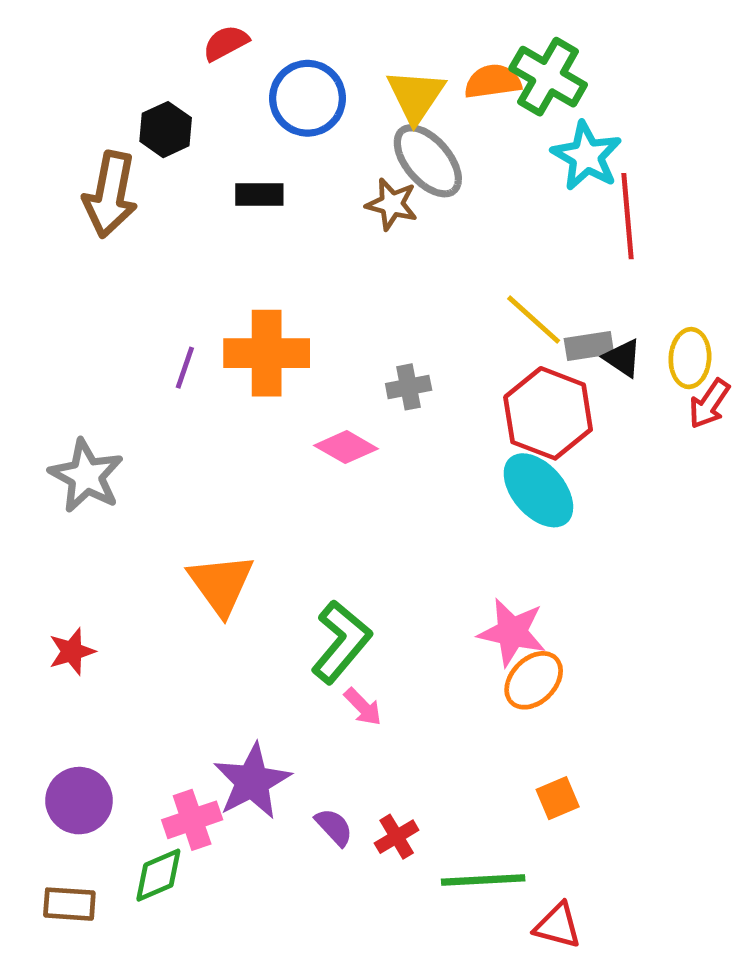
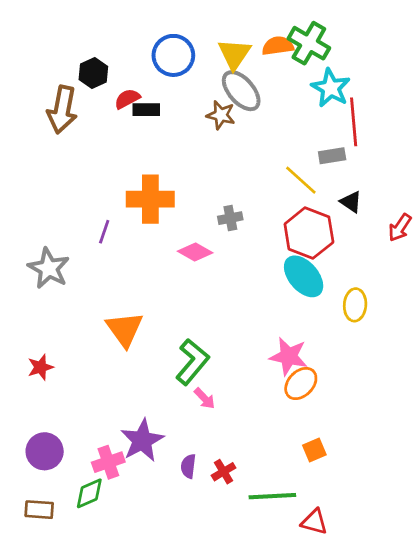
red semicircle: (226, 43) -> (127, 99), moved
gray rectangle: (589, 346) -> (332, 156), moved
yellow ellipse: (690, 358) -> (355, 305), moved
purple line: (185, 368) -> (104, 232), moved
purple semicircle: (334, 827) -> (188, 466), turned -130

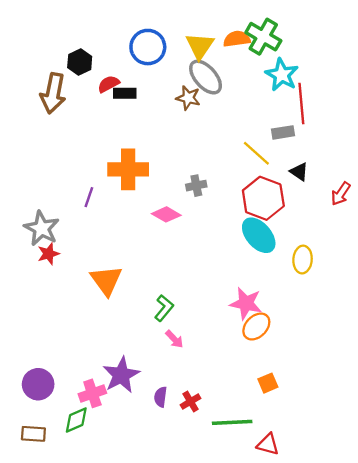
green L-shape: (192, 362) -> (164, 308), size x0.7
red star: (41, 367) -> (48, 254), moved

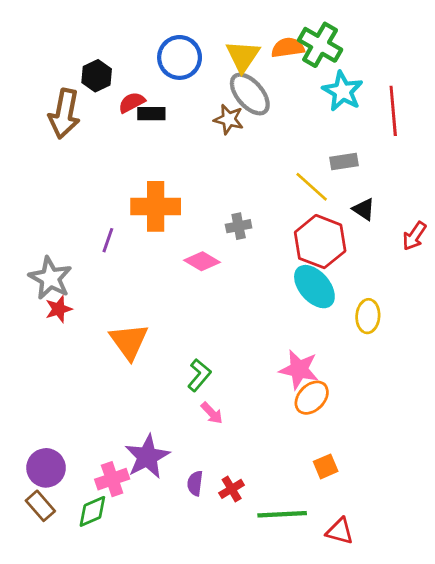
red line: (301, 104) -> (393, 111), moved
brown rectangle: (33, 434) -> (40, 506), moved, turned 45
red triangle: (268, 444) -> (340, 531), moved

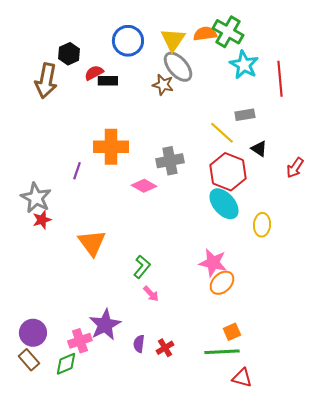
gray cross: (239, 226) -> (170, 161), size x1.5
green line: (282, 514) -> (222, 352), moved

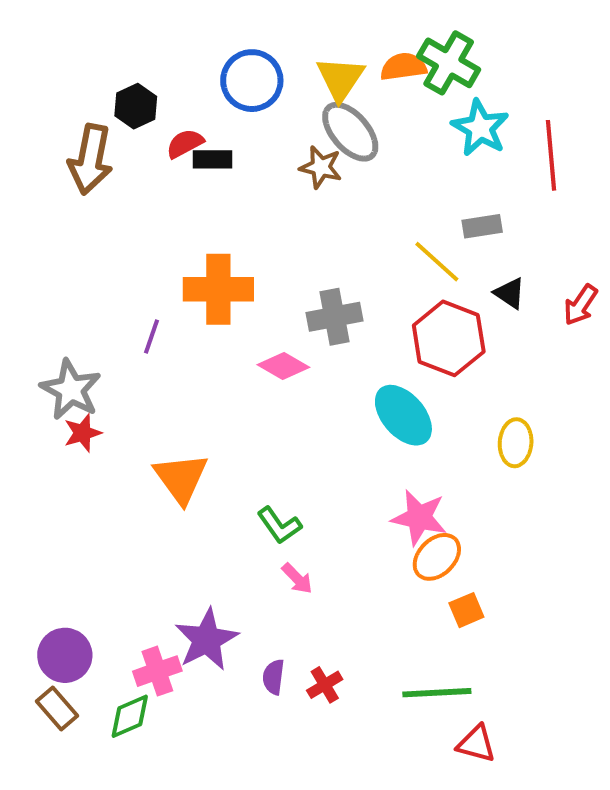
red arrow: (295, 168) -> (581, 305), moved
cyan ellipse: (224, 204) -> (403, 415), moved
green L-shape: (142, 267) -> (279, 525), turned 105
orange square: (232, 332) -> (466, 610), moved

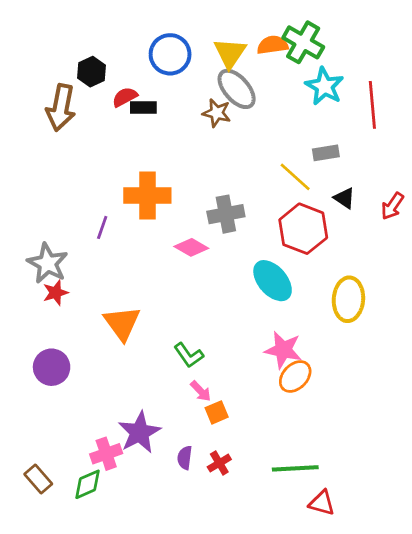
yellow ellipse: (516, 443) -> (348, 299), size x1.4
orange square: (466, 610) -> (217, 412), moved
purple circle: (65, 655) -> (52, 367), moved

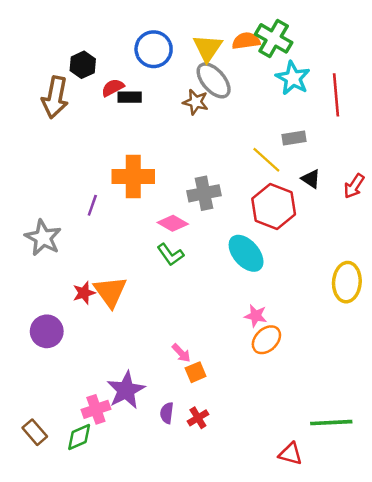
red star: (56, 293) -> (84, 293), moved
yellow ellipse: (348, 299) -> (347, 282), moved
pink star: (283, 350) -> (256, 316), size x0.7
green L-shape: (189, 355) -> (170, 255), moved
green line: (295, 468) -> (331, 423), moved

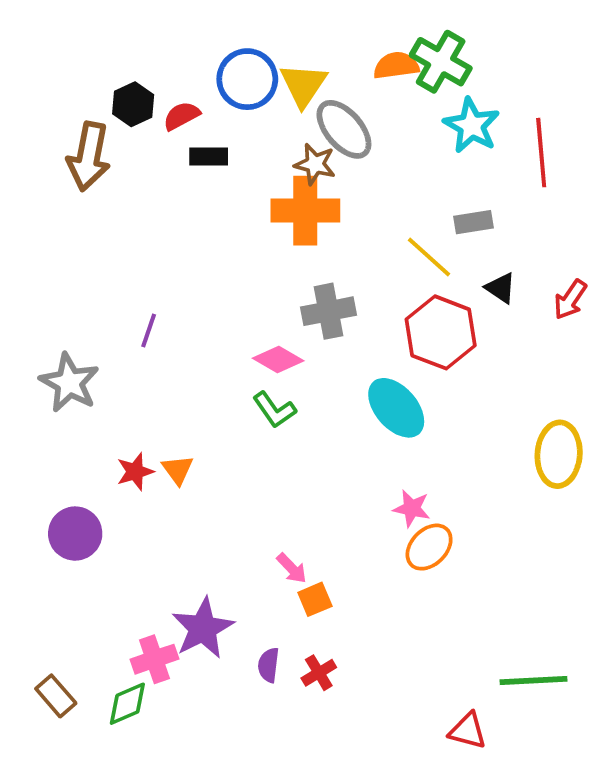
yellow triangle: (208, 48) -> (303, 85), moved
red semicircle: (113, 88) -> (182, 116), moved
orange cross: (133, 176) -> (305, 211), moved
orange triangle: (110, 292) -> (178, 470), size x0.6

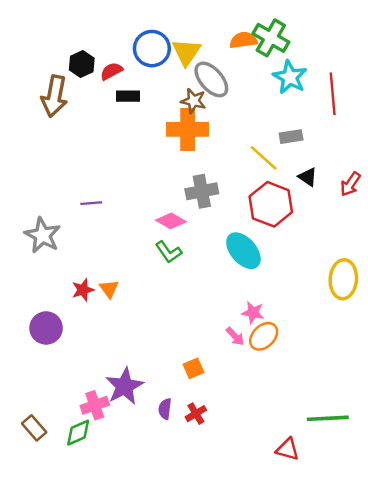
purple line: (149, 330) -> (91, 203), turned 66
pink arrow: (292, 568) -> (235, 336), moved

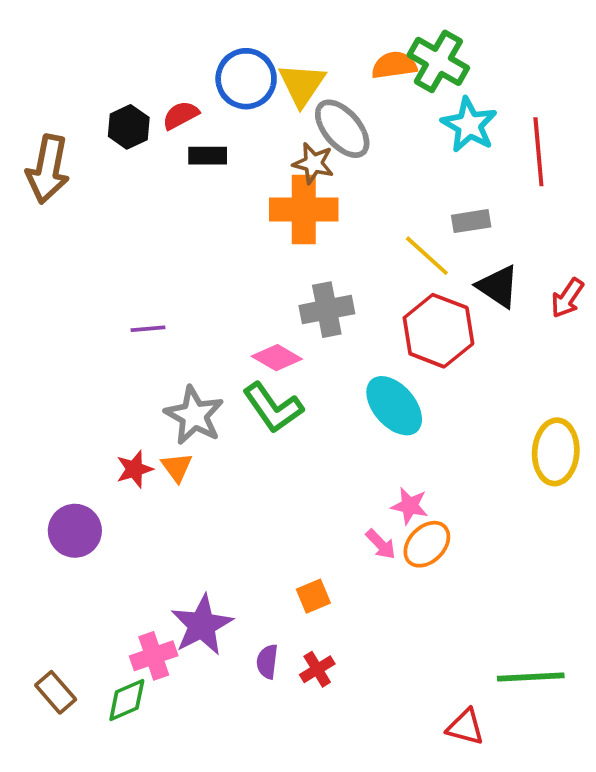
black hexagon: (82, 64) -> (129, 127), moved
brown arrow: (54, 96) -> (48, 169), moved
black triangle: (308, 177) -> (498, 286), size x1.4
gray star: (42, 235) -> (194, 415), moved
green L-shape: (169, 252) -> (273, 408), size x1.4

